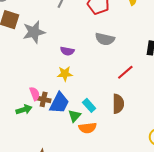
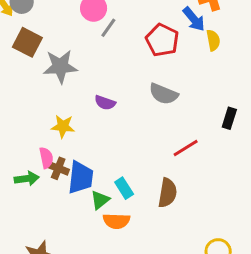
yellow star: (65, 74) -> (63, 126), moved
blue trapezoid: (59, 103) -> (81, 177), turned -30

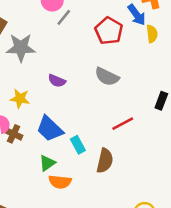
blue trapezoid: (81, 177) -> (50, 129), moved, turned 124
cyan rectangle: (124, 188) -> (78, 145), moved

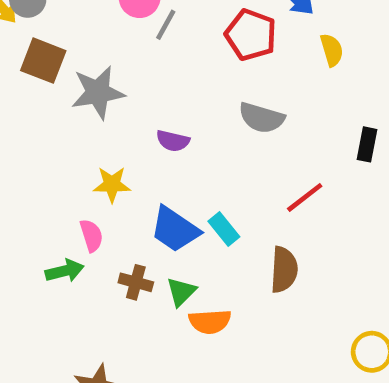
yellow semicircle: (152, 34) -> (332, 50), moved
brown cross: (14, 134) -> (136, 282), moved
cyan rectangle: (78, 145) -> (224, 229), moved

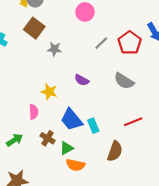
gray line: (166, 25) -> (101, 43), moved
gray star: (98, 92) -> (54, 49), size x0.6
green arrow: (65, 271) -> (14, 140), moved, turned -35

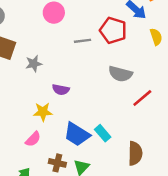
gray line: (101, 43) -> (82, 41), turned 56
purple semicircle: (82, 80) -> (61, 90), moved
pink semicircle: (34, 112) -> (33, 139), turned 64
red line: (133, 122) -> (142, 98), moved

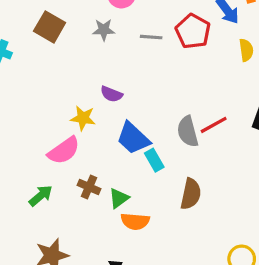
gray star: (34, 64) -> (104, 30), moved
gray semicircle: (120, 74) -> (188, 132), moved, turned 50
blue trapezoid: (77, 134) -> (133, 138), moved
pink semicircle: (33, 139) -> (64, 151), size x1.5

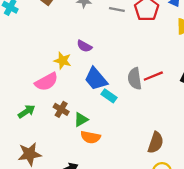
cyan rectangle: (154, 160) -> (109, 96), turned -32
brown semicircle: (191, 194) -> (156, 143), moved

